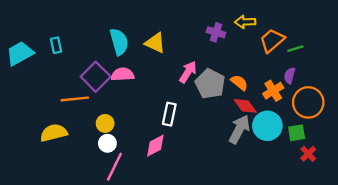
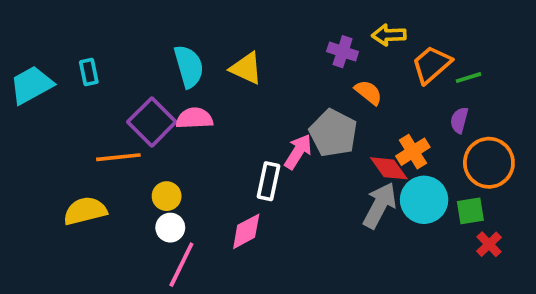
pink arrow: (188, 72) -> (298, 152), moved
orange semicircle: (239, 83) -> (368, 92), moved
orange cross: (273, 91) -> (413, 152), moved

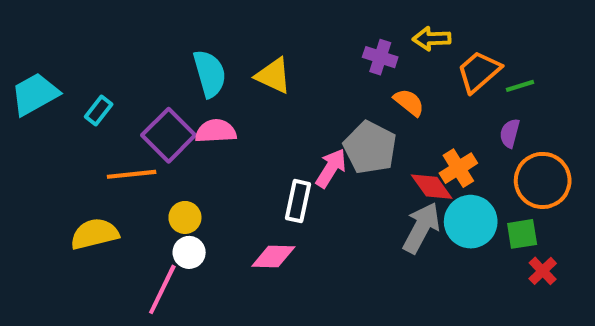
cyan rectangle: (89, 72) -> (99, 111), moved, turned 50
pink diamond: (246, 231) -> (273, 257), turned 30
pink line: (181, 265) -> (162, 289), moved

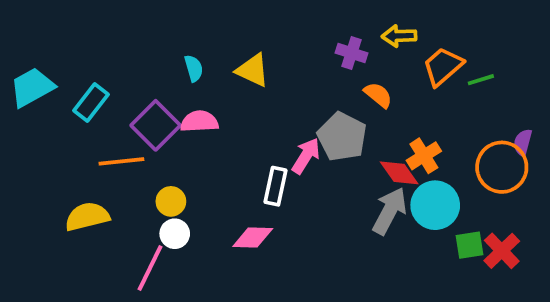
cyan semicircle: (210, 74) -> (194, 68), size x0.6
cyan rectangle: (99, 111) -> (91, 103), size x1.4
purple semicircle: (510, 133) -> (523, 142), moved
green square: (522, 234) -> (469, 245), moved
red cross: (543, 271) -> (502, 251), size x1.4

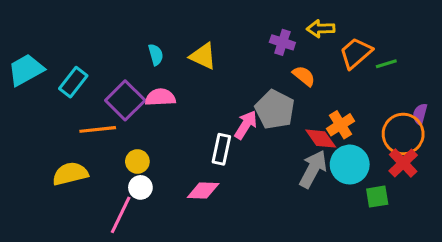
red cross: (502, 251) -> (403, 163), moved

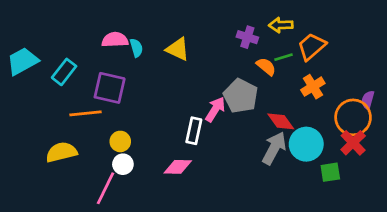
green line: (386, 64) -> (283, 57), moved
pink semicircle: (160, 97) -> (115, 40), moved
purple square: (125, 100) -> (110, 88), turned -32
orange cross: (341, 125) -> (313, 87), moved

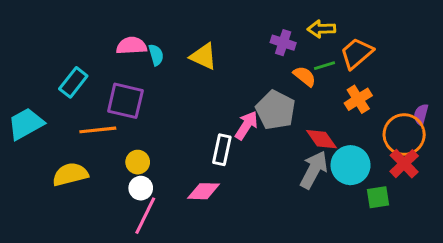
cyan trapezoid: (23, 61) -> (26, 124), moved
pink line: (106, 188) -> (145, 216), moved

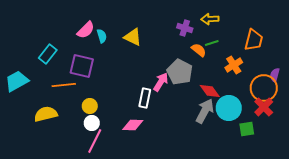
pink semicircle: (132, 46) -> (86, 30), turned 138
orange trapezoid: (357, 53) -> (254, 40), moved, turned 145

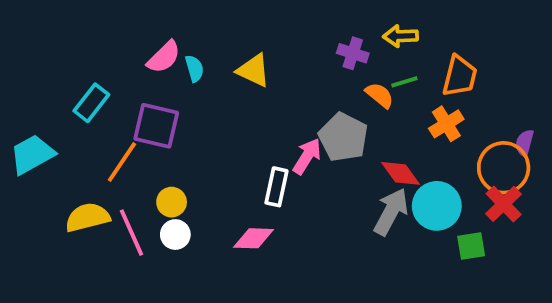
orange trapezoid: (254, 40) -> (460, 76), moved
orange line: (64, 85) -> (122, 162), turned -50
pink line: (95, 141) -> (131, 233), moved, turned -50

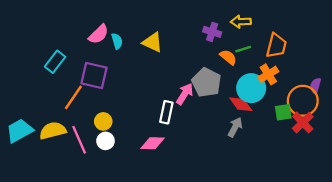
cyan trapezoid: (32, 154) -> (19, 131), moved
cyan circle: (437, 206) -> (251, 88), moved
gray arrow: (391, 212) -> (235, 127), size x0.7
green square: (471, 246) -> (283, 112), moved

